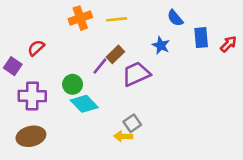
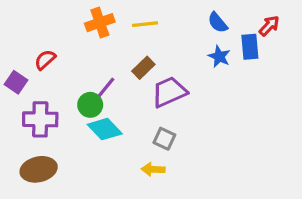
red arrow: (228, 44) -> (269, 26), moved
blue star: (161, 45) -> (219, 56), moved
purple line: (100, 66) -> (106, 87), moved
gray square: (132, 123) -> (164, 139), moved, turned -30

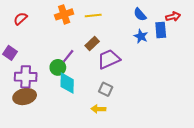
red arrow: (269, 26) -> (173, 17), turned 32
red semicircle: (45, 60) -> (20, 19), moved
cyan diamond: (105, 129) -> (67, 83), turned 45
brown ellipse: (39, 169) -> (25, 97), moved

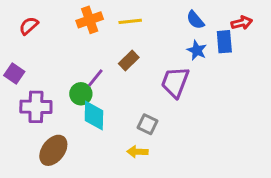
purple trapezoid: (109, 59) -> (175, 82), moved, turned -45
brown ellipse: (25, 97) -> (53, 150), moved, turned -40

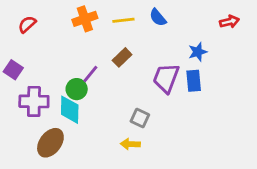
blue semicircle: (195, 20) -> (158, 17), moved
blue rectangle: (224, 42) -> (194, 81), moved
blue star: (197, 50) -> (198, 52), moved, turned 30
cyan diamond: (94, 116) -> (70, 110), moved

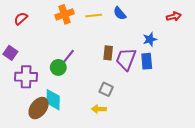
brown rectangle: (122, 57) -> (108, 53), moved, turned -40
cyan diamond: (70, 110) -> (53, 100), moved

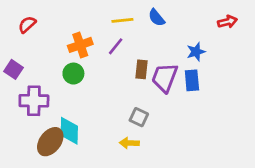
orange cross: (65, 14) -> (80, 45), moved
purple line: (69, 56) -> (116, 46), moved
green circle: (58, 67) -> (73, 74), moved

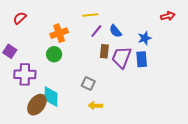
blue semicircle: (157, 18) -> (115, 31), moved
purple line: (116, 46) -> (96, 31), moved
gray square: (139, 117) -> (88, 83), moved

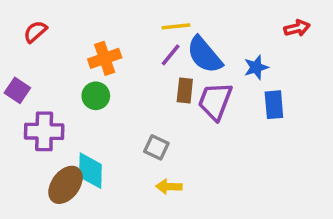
yellow line: (90, 15) -> (176, 26), moved
blue semicircle: (115, 31) -> (204, 55), size x1.6
blue rectangle: (142, 59) -> (274, 105), moved

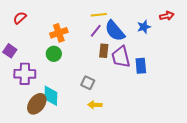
blue star: (256, 67) -> (144, 27), moved
purple trapezoid: (215, 101) -> (121, 57), turned -35
blue rectangle: (274, 105) -> (141, 66), moved

